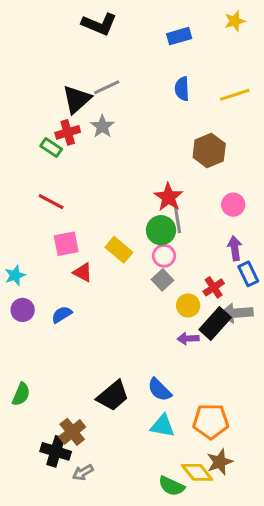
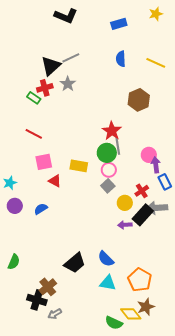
yellow line: (235, 95) -> (156, 63), turned 42
pink circle: (233, 205) -> (149, 155), moved
yellow rectangle: (119, 250) -> (79, 166), turned -30
orange pentagon: (211, 421) -> (140, 280), turned 30

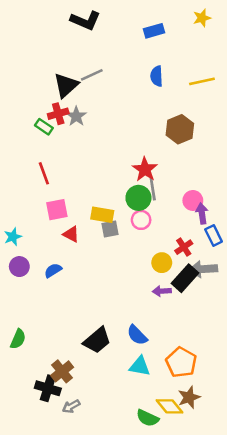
yellow line: (156, 63) -> (202, 81), turned -36
gray star: (68, 84) -> (76, 116), moved
red line: (34, 134) -> (44, 173), turned 42
gray square: (108, 186) -> (110, 229), moved, turned 32

